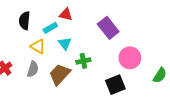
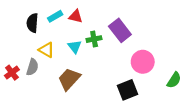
cyan rectangle: (50, 28) -> (55, 16), moved
green cross: (83, 61) -> (94, 39), moved
gray semicircle: (33, 69) -> (32, 67), moved

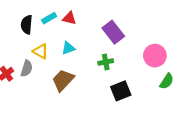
green cross: (94, 39) -> (106, 62), moved
cyan triangle: (75, 47) -> (68, 48), turned 48
pink circle: (143, 62) -> (155, 56), moved

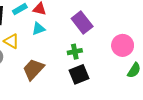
cyan triangle: (68, 48) -> (39, 29), moved
black square: (121, 91) -> (79, 74), moved

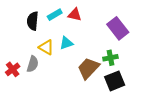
cyan triangle: (39, 29) -> (66, 43), moved
brown trapezoid: (33, 69) -> (88, 68), moved

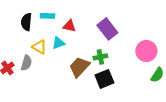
cyan rectangle: (55, 15) -> (47, 16), turned 32
red triangle: (75, 15) -> (69, 26), moved

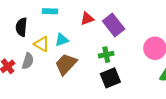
black semicircle: (26, 22) -> (21, 27), moved
red triangle: (69, 26) -> (87, 19), moved, turned -32
brown trapezoid: (79, 67) -> (66, 64), moved

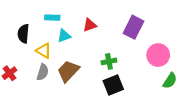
purple rectangle: (114, 25) -> (134, 27), moved, turned 65
cyan triangle: (62, 40) -> (64, 36), moved
gray semicircle: (28, 61) -> (43, 72), moved

